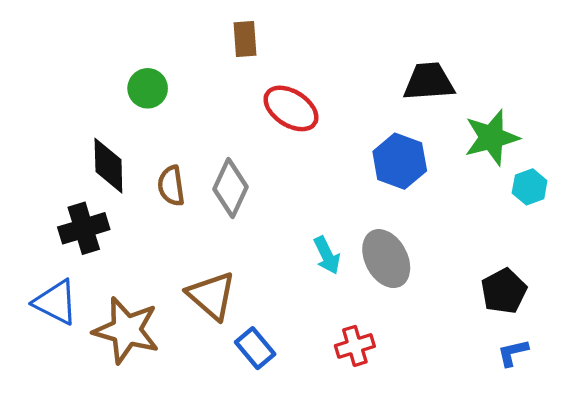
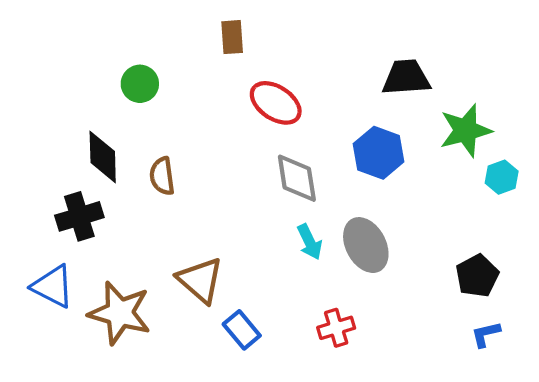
gray diamond: (231, 188) -> (297, 178), moved, turned -34

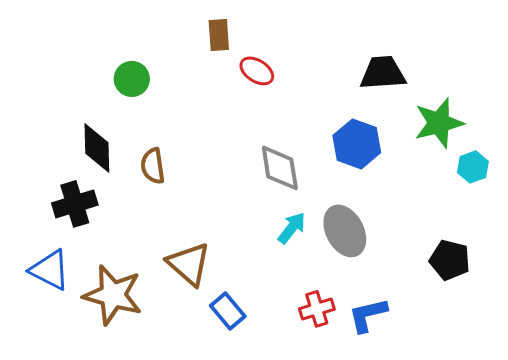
red ellipse: (276, 103) -> (257, 71), moved, size x0.7
cyan arrow: (310, 242) -> (292, 228), turned -116
black pentagon: (477, 276) -> (450, 260), turned -30
blue L-shape: (486, 334) -> (368, 315), moved, size x1.4

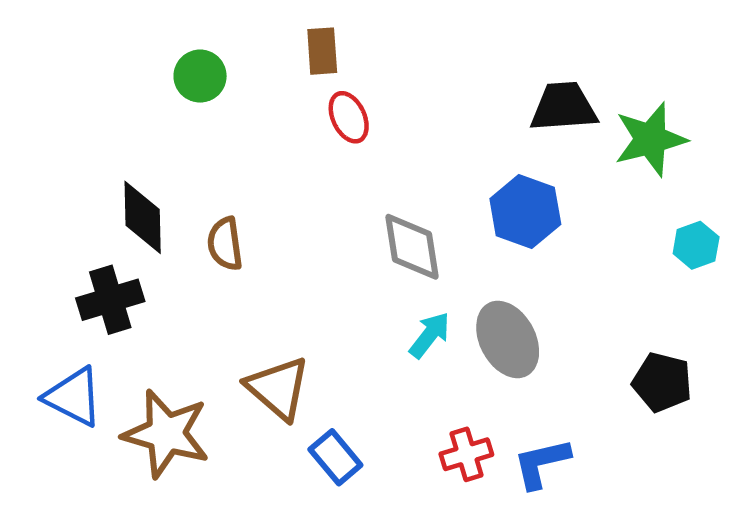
red ellipse: (257, 71) -> (349, 117), moved, turned 32
green circle: (132, 79) -> (200, 76), moved
green star: (439, 123) -> (650, 139), moved

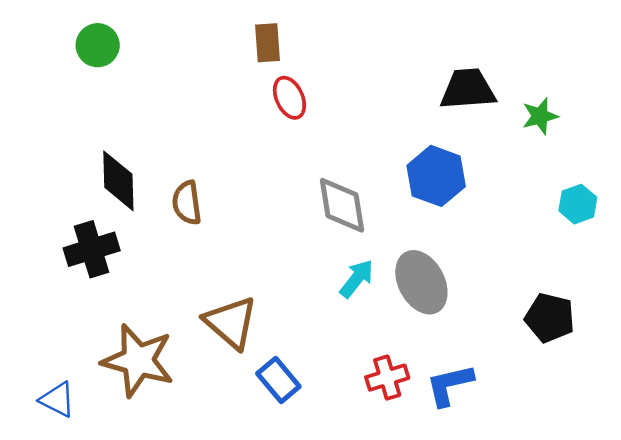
green circle: (200, 76) -> (98, 45), moved
green star: (650, 139) -> (540, 116), size x0.6
blue triangle: (73, 397) -> (57, 400), moved, size x0.7

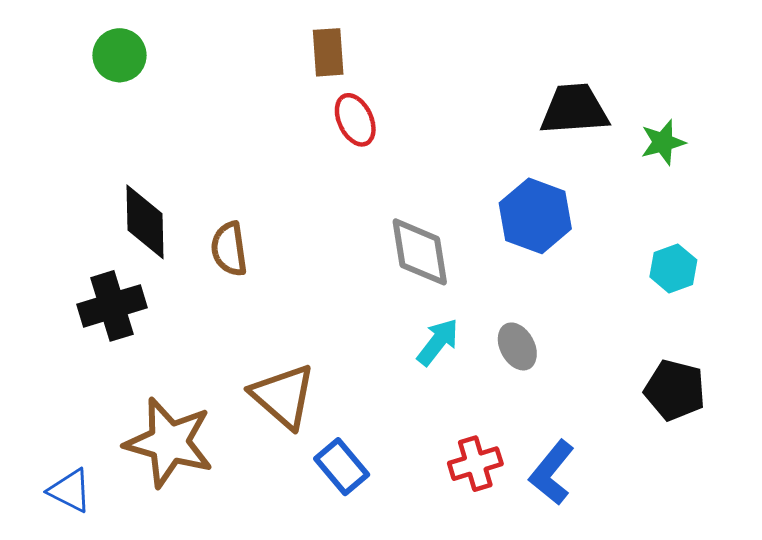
cyan hexagon: (578, 204) -> (673, 268), moved
gray ellipse: (421, 282) -> (517, 346), size x0.6
blue L-shape: (450, 385) -> (552, 473), turned -38

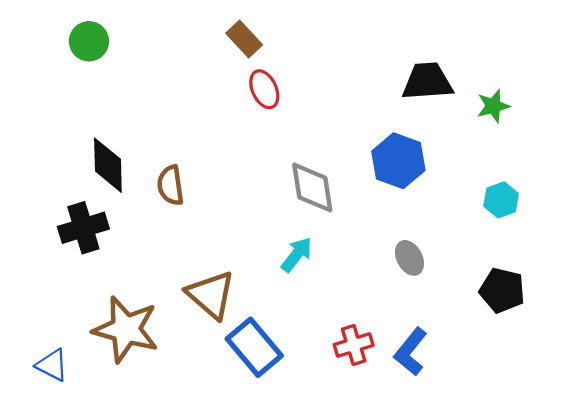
brown rectangle: (328, 52) -> (244, 39), turned -39
cyan arrow: (438, 342) -> (297, 255), moved
gray ellipse: (517, 346) -> (409, 258), moved
blue rectangle: (342, 467) -> (254, 347), size x1.4

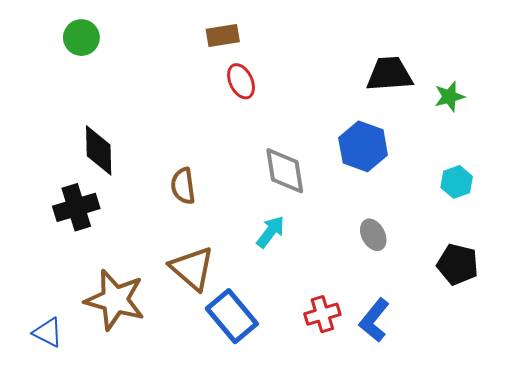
brown rectangle: (244, 39) -> (223, 35), turned -56
brown semicircle: (170, 185) -> (183, 186), moved

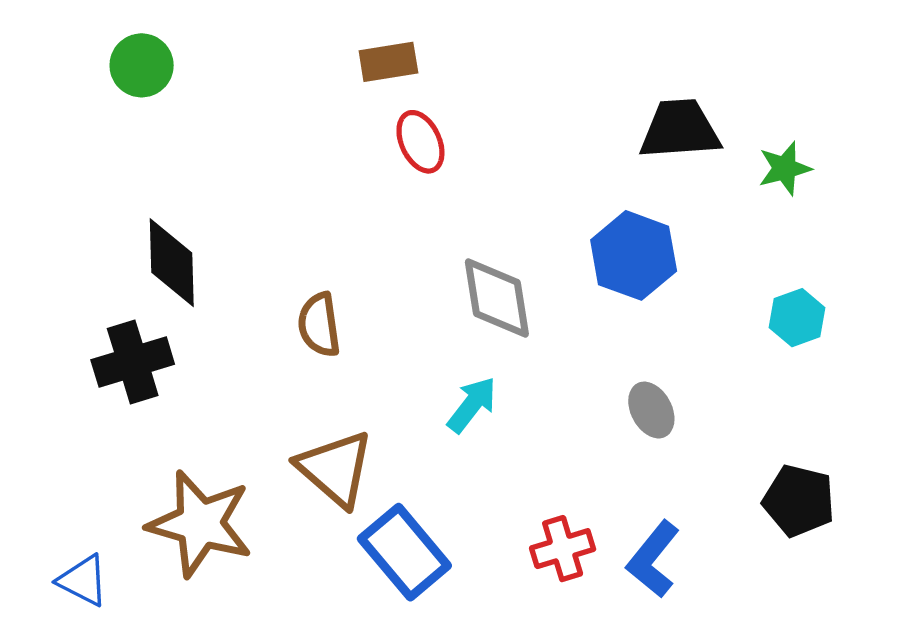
black pentagon: (458, 264) -> (799, 501), moved

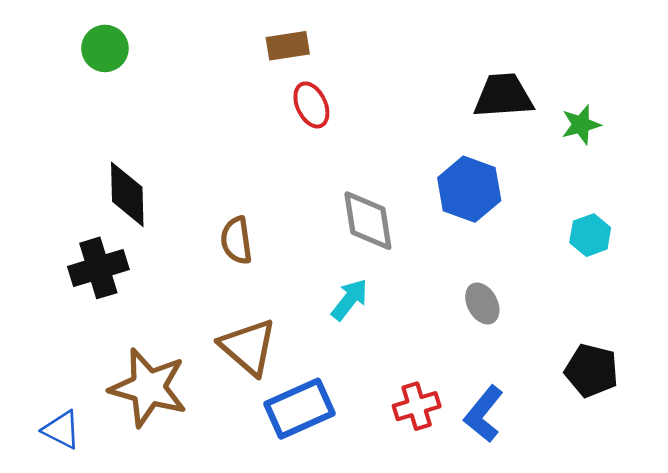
blue rectangle: (404, 552) -> (300, 409), turned -74

